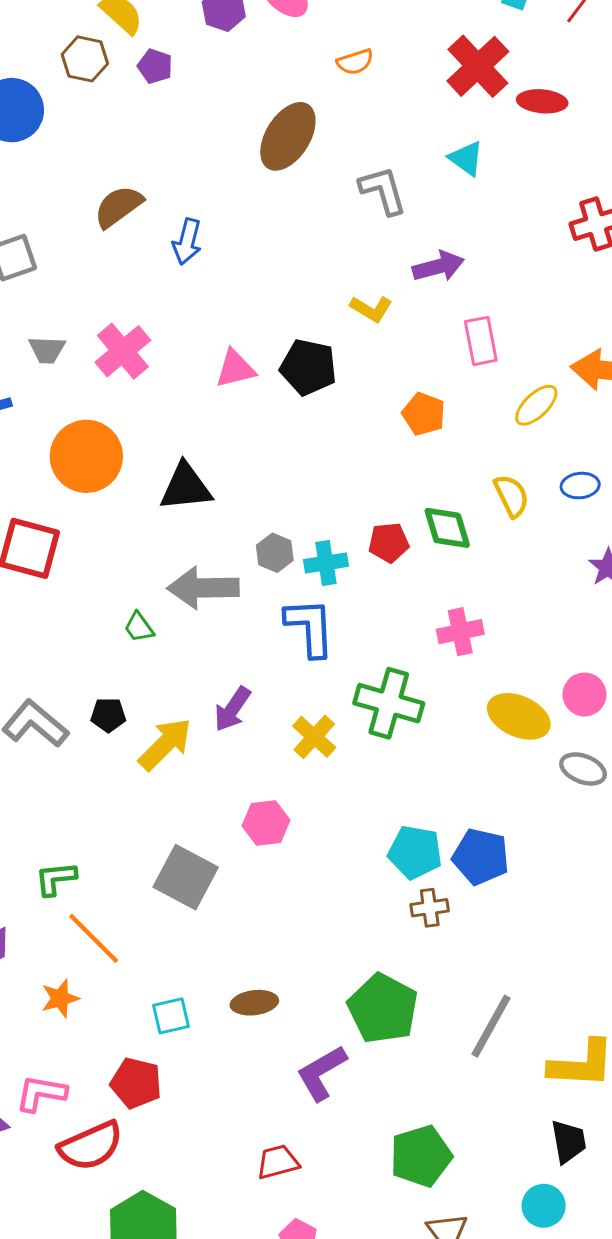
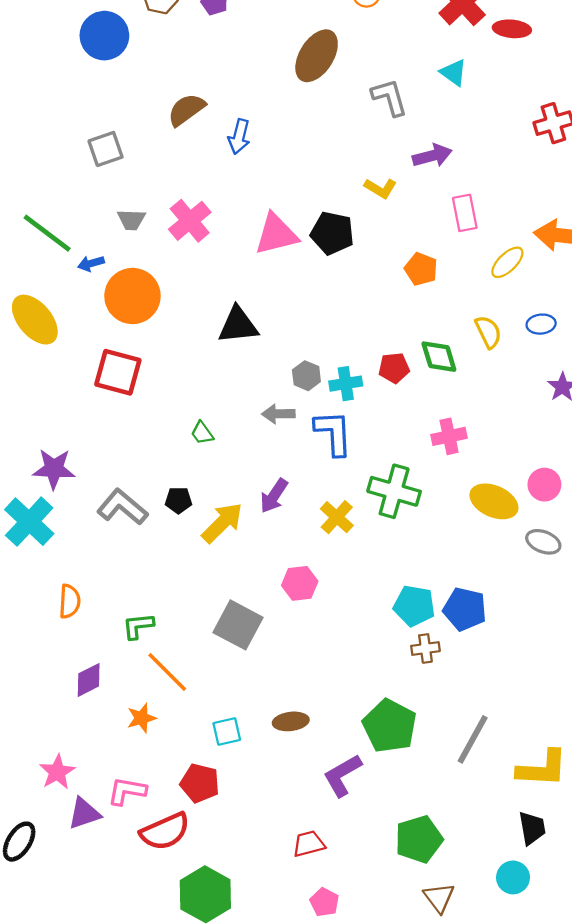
pink triangle: (235, 369) -> (276, 234), size x1.4
orange circle: (86, 456) -> (132, 296), moved
gray arrow: (203, 588) -> (278, 414), moved, size x0.6

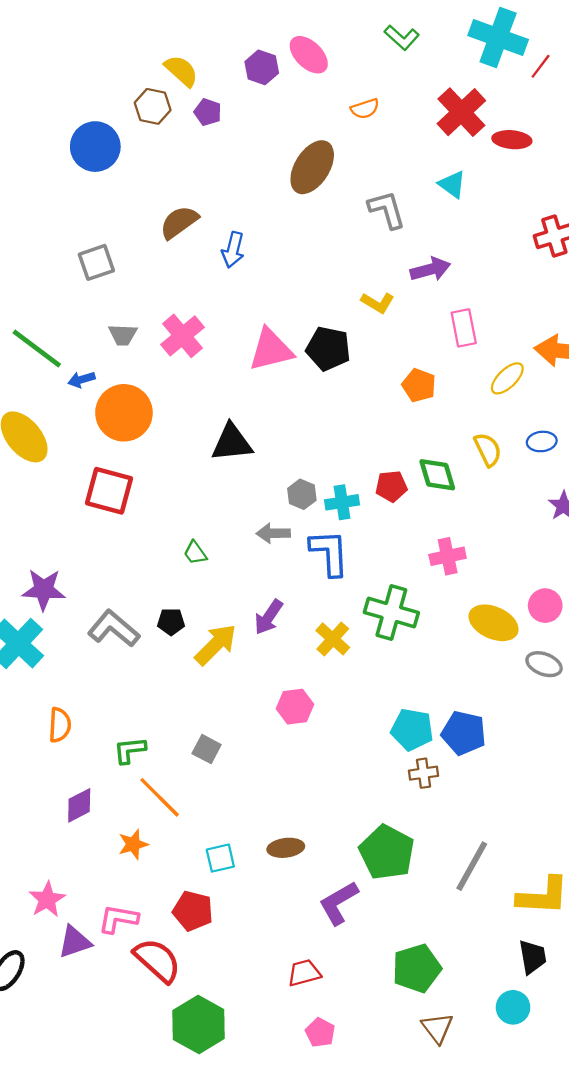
gray square: (238, 625) -> (207, 749), moved, size x0.6
red semicircle: (165, 831) -> (157, 960), turned -114

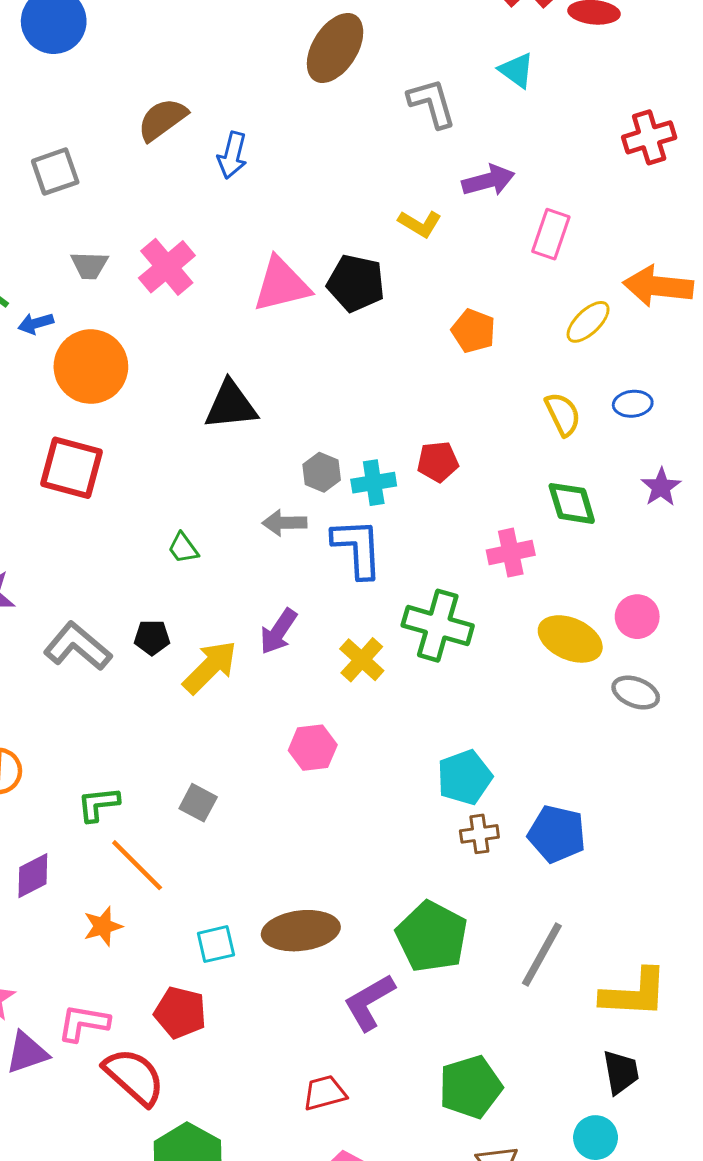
pink rectangle: (464, 328) -> (551, 234), moved, turned 30
green diamond: (437, 475) -> (572, 503), moved
cyan pentagon: (412, 730) -> (465, 777), turned -30
blue pentagon: (464, 733) -> (557, 834), moved
brown ellipse: (286, 848) -> (301, 931), size x1.6

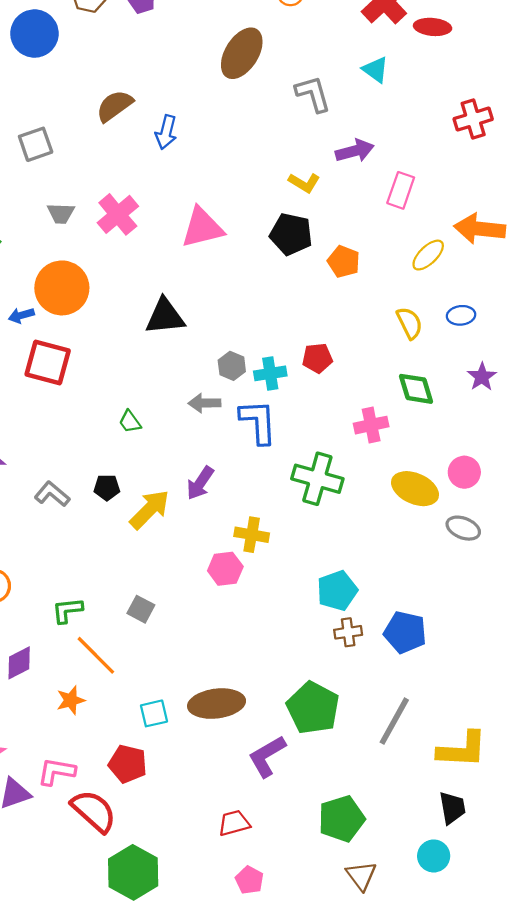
black pentagon: (356, 283) -> (291, 234), moved
blue arrow: (36, 323) -> (21, 315), moved
gray L-shape: (78, 646) -> (52, 494), size x0.7
yellow cross: (362, 660) -> (252, 535), moved, turned -32

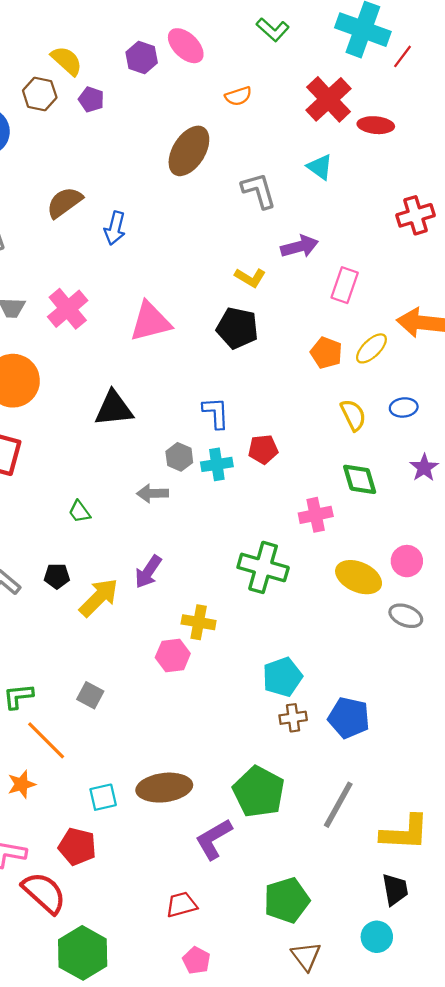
orange pentagon: (344, 262) -> (326, 353), moved
blue L-shape: (258, 422) -> (216, 413), moved, size x0.7

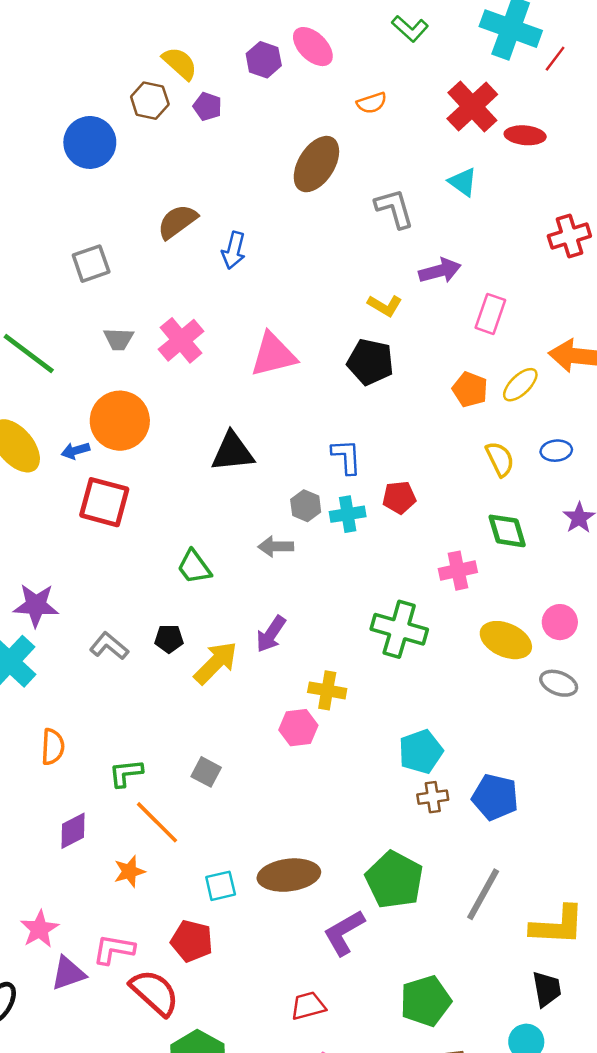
green trapezoid: (79, 512) -> (194, 567), size x1.4

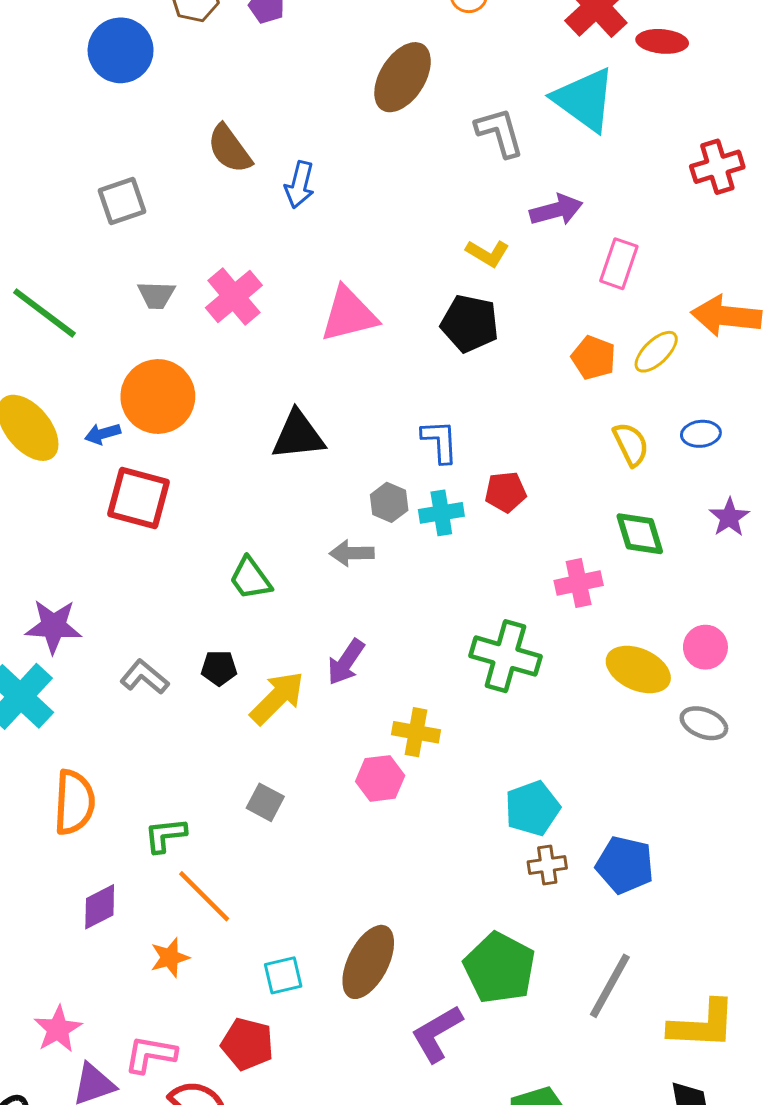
cyan triangle: (463, 182) -> (585, 100), size x1.8
brown semicircle: (177, 222) -> (229, 149), turned -90
orange semicircle: (53, 747) -> (74, 802), size x1.4
gray square: (206, 772) -> (265, 802), moved
brown ellipse: (289, 875) -> (368, 962), turned -56

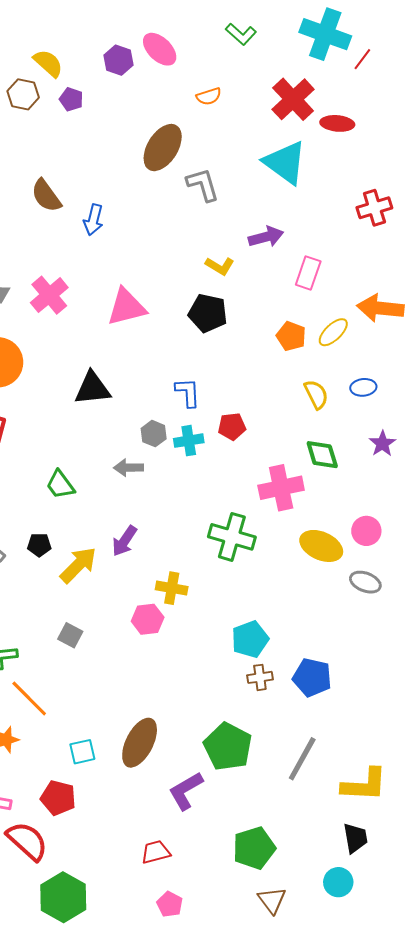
gray L-shape: (500, 132) -> (203, 185), moved
pink cross: (579, 583) -> (281, 488), size x1.4

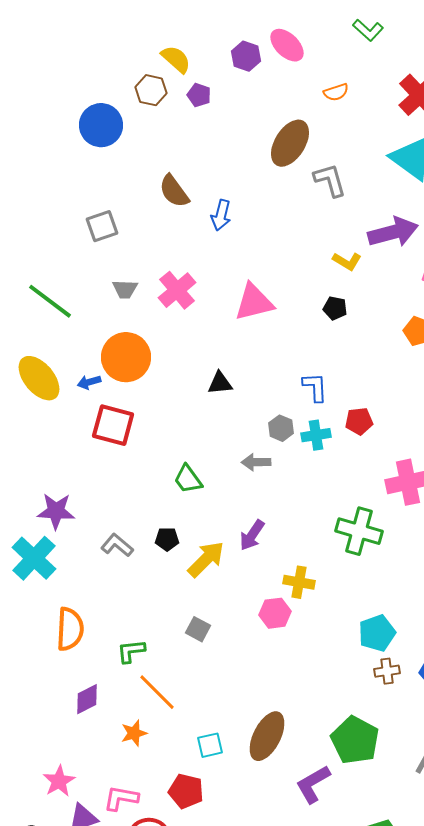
purple arrow: (266, 237) -> (393, 232), size x1.4
black pentagon: (208, 313) -> (335, 308), size x0.6
black triangle: (92, 388) -> (220, 383), size x0.7

